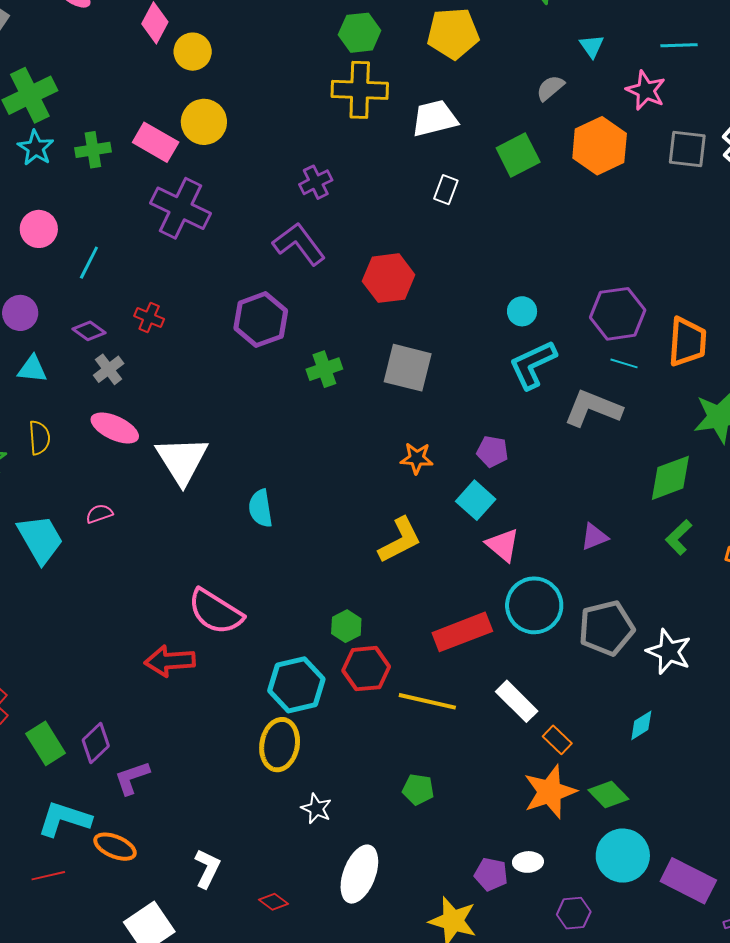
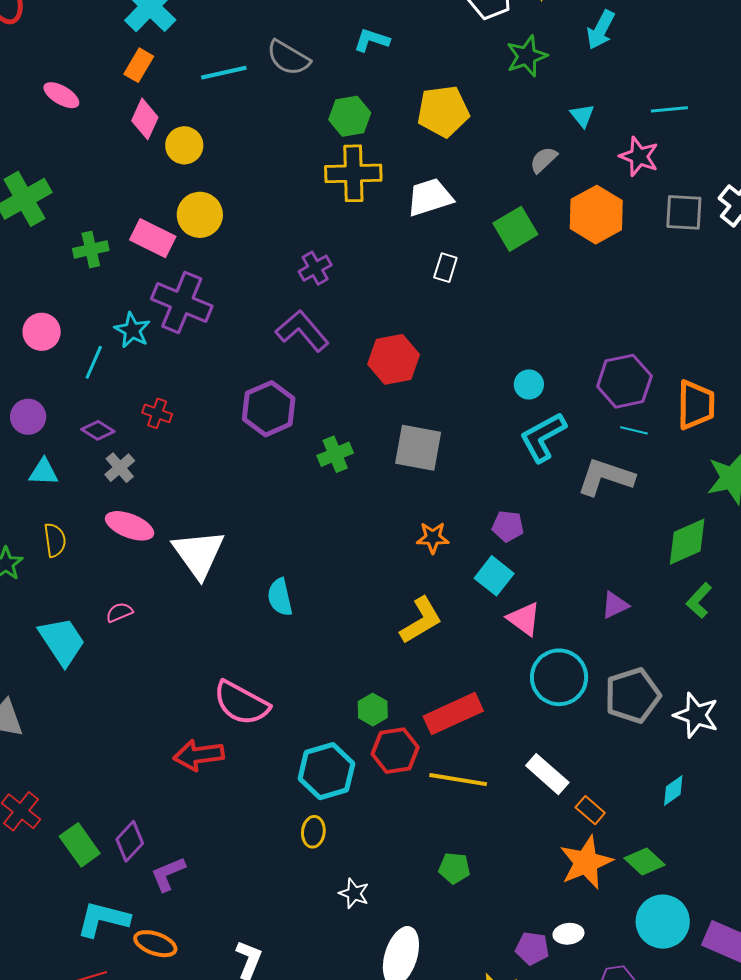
cyan star: (36, 148) -> (132, 330), moved
red rectangle: (462, 632) -> (453, 714), moved
yellow ellipse: (280, 745) -> (313, 832), size x0.6

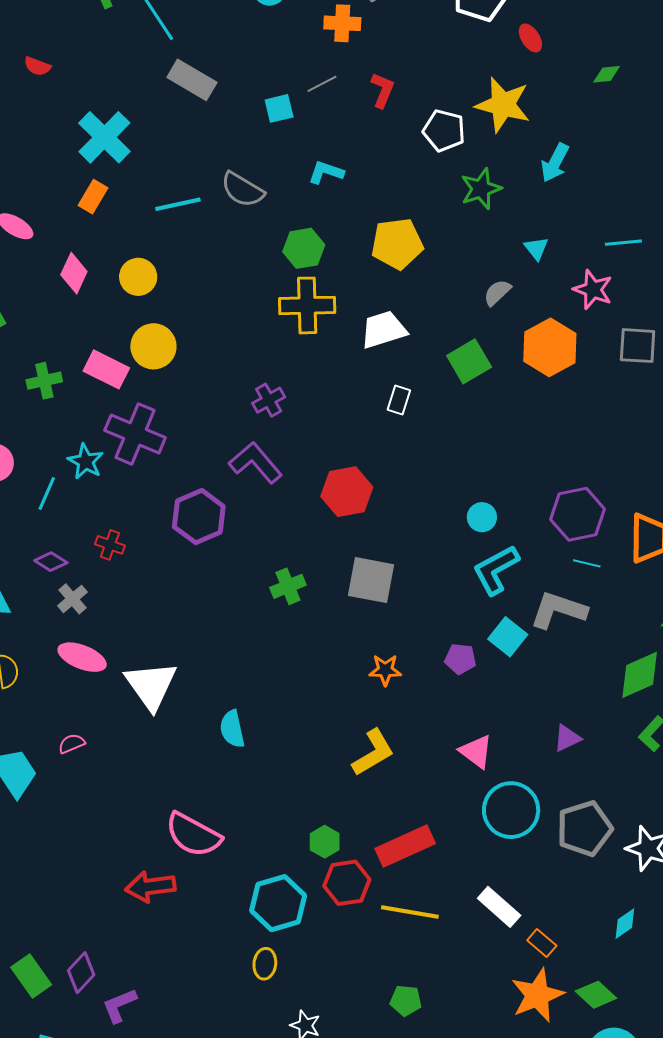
pink diamond: (145, 119) -> (74, 273), moved
purple hexagon: (269, 409) -> (199, 517), moved
cyan square: (494, 576) -> (508, 637), moved

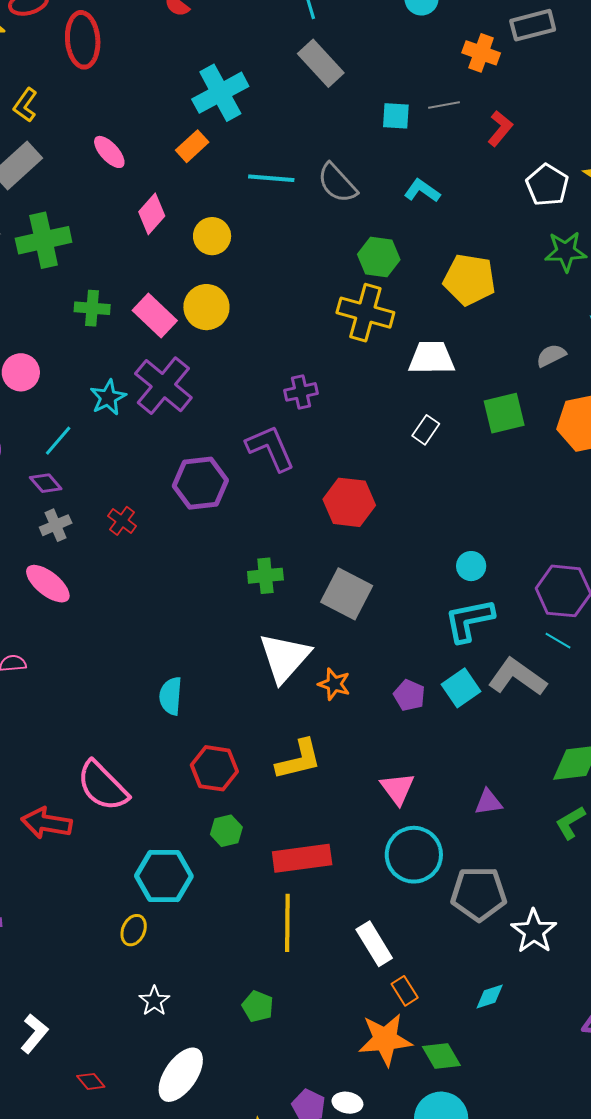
cyan line: (47, 494) -> (58, 441), moved
red cross: (110, 545) -> (122, 521), moved
white triangle: (151, 685) -> (285, 657), moved
red hexagon: (347, 883) -> (214, 768), moved
yellow line: (410, 912) -> (287, 923), turned 64

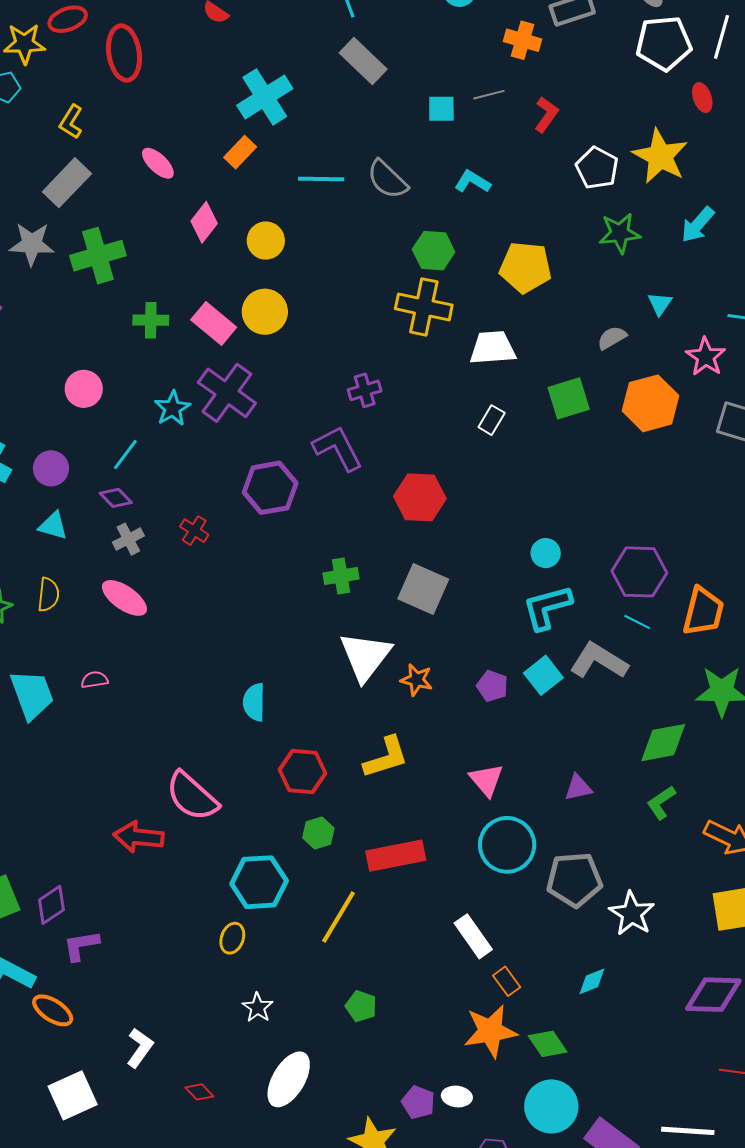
yellow line: (287, 923) -> (338, 917), moved, turned 34

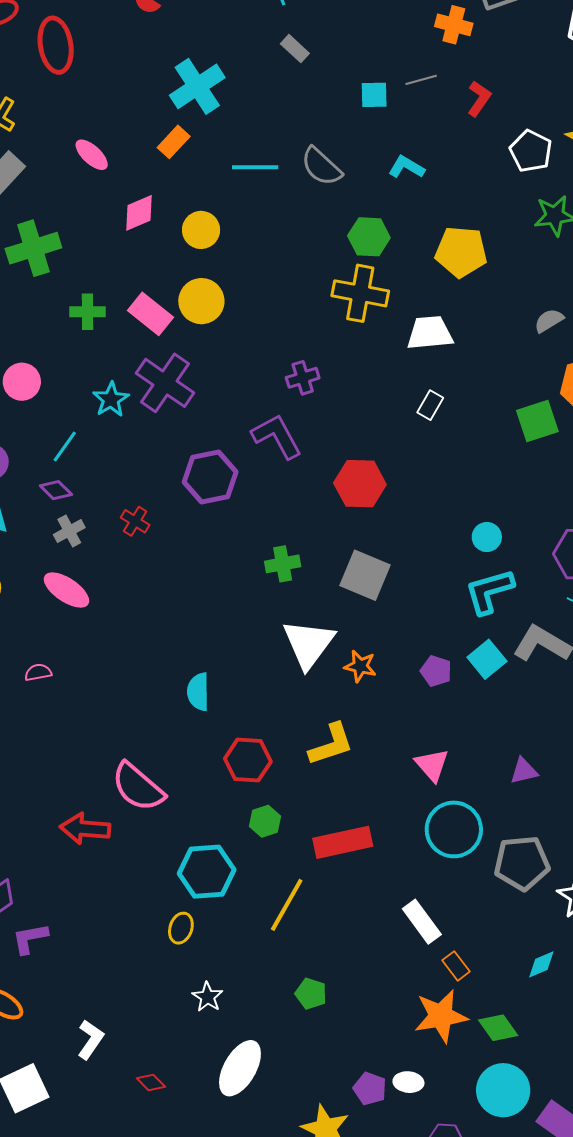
gray rectangle: (363, 61) -> (295, 49), size x0.6
pink diamond: (204, 222) -> (139, 213), turned 30
green square: (569, 398) -> (537, 421), moved

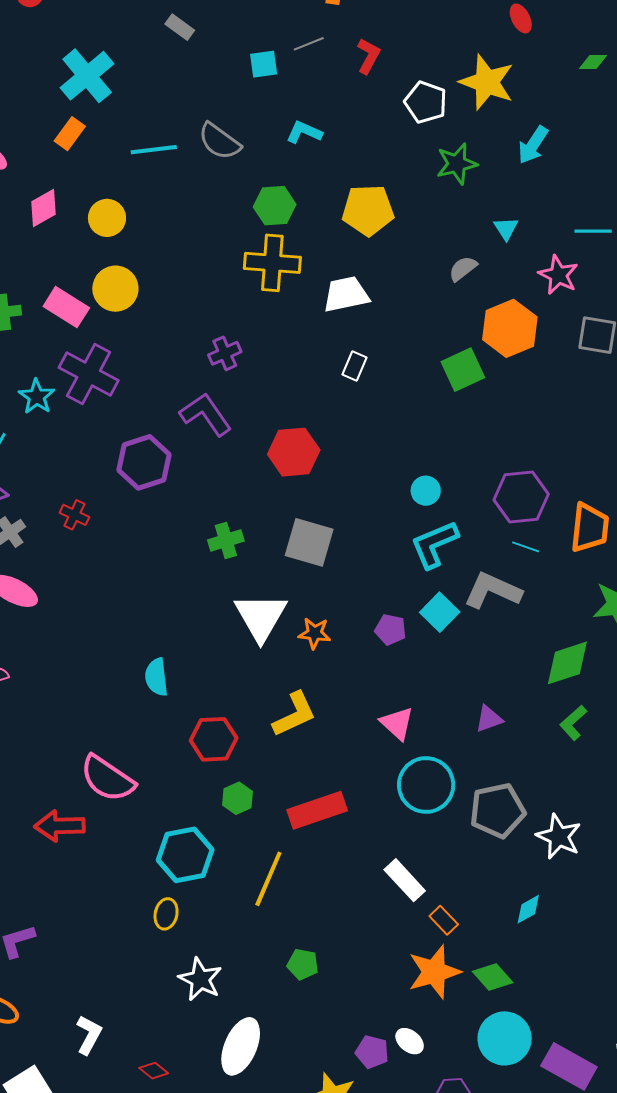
white star: (208, 997) -> (200, 979), size x1.4
white ellipse: (408, 1082) -> (410, 1041), turned 40

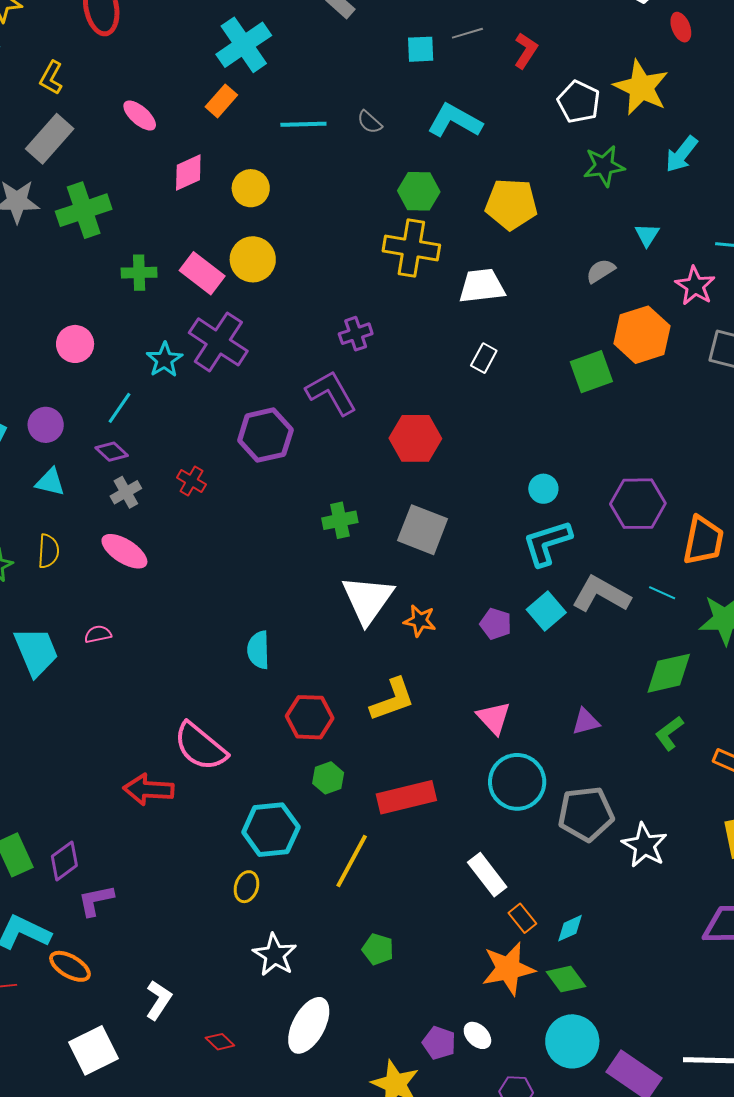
cyan L-shape: (304, 132) -> (455, 121), size x1.5
gray semicircle: (219, 141) -> (370, 122), size x0.6
cyan line: (526, 547) -> (662, 593), moved
cyan diamond: (528, 909) -> (570, 928), moved

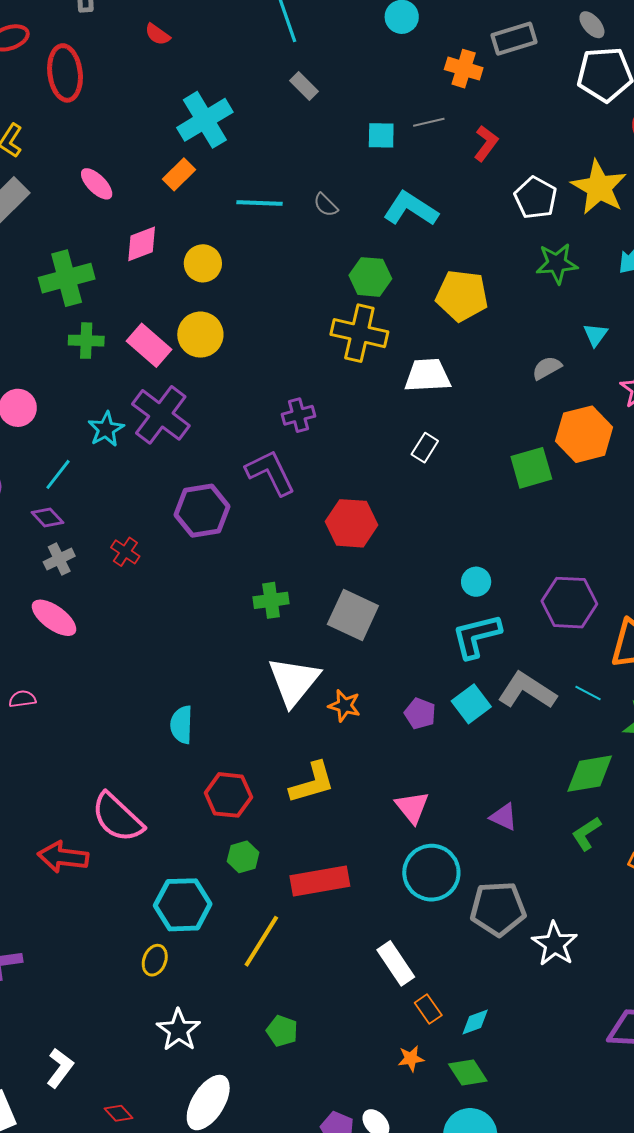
green cross: (84, 210) -> (67, 278), moved
purple triangle: (586, 722) -> (504, 817), turned 36
orange star: (508, 969) -> (411, 1058), size x0.5

